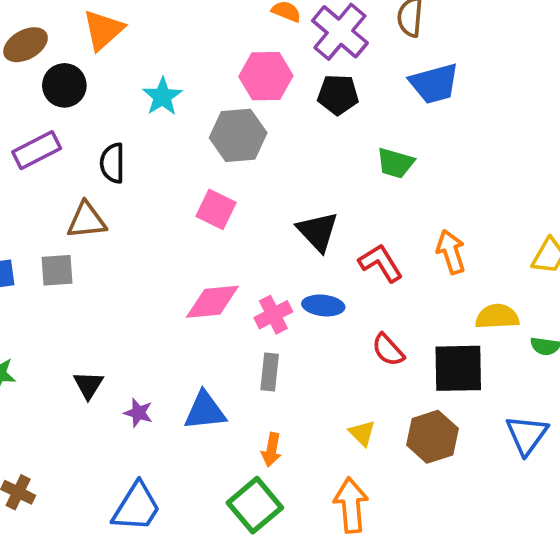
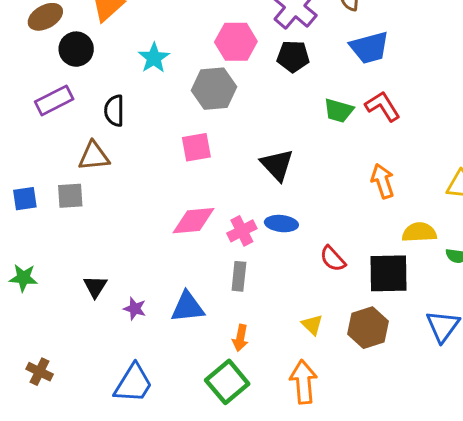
pink square: (216, 209) -> (196, 147), turned -36
red L-shape: (381, 263) -> (383, 106), moved

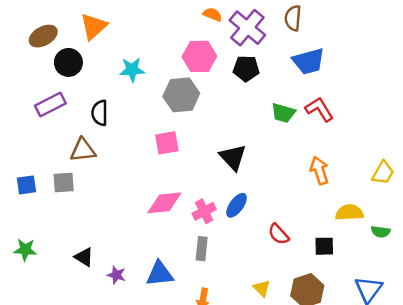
cyan star: (154, 58) -> (132, 70), turned 30
blue ellipse: (281, 224) -> (237, 205), turned -60
black square: (388, 273) -> (324, 246), size x0.6
black triangle: (95, 287) -> (84, 257), turned -30

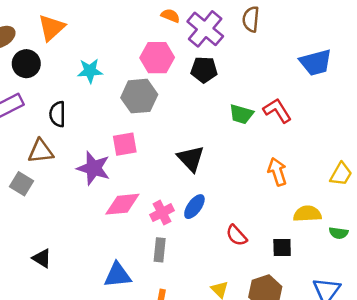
blue trapezoid: (309, 61) -> (316, 62), moved
gray square: (64, 183) -> (21, 184), turned 35
purple star: (116, 275) -> (94, 168), moved, size x1.8

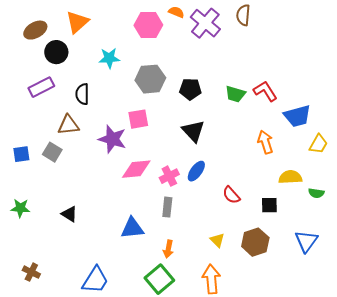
pink hexagon: (157, 58) -> (148, 25), moved
blue trapezoid: (316, 62) -> (297, 116), moved
black pentagon: (204, 70) -> (190, 89), moved

